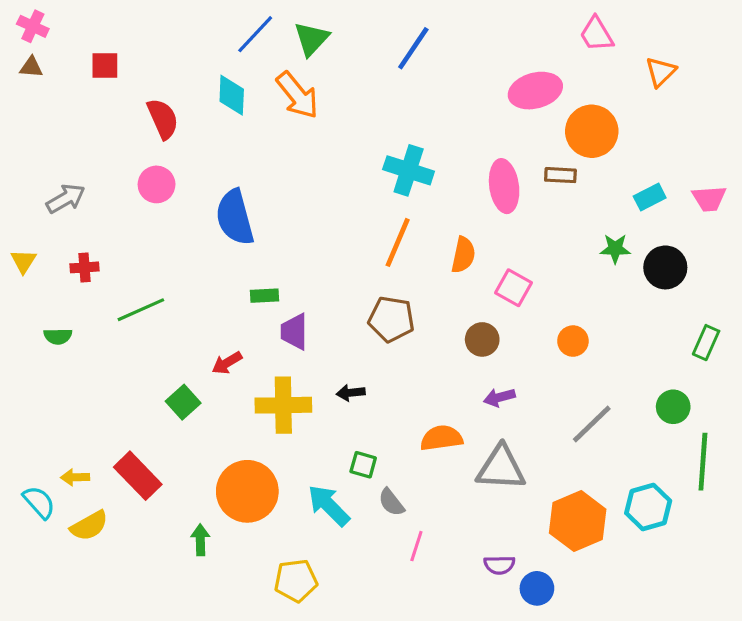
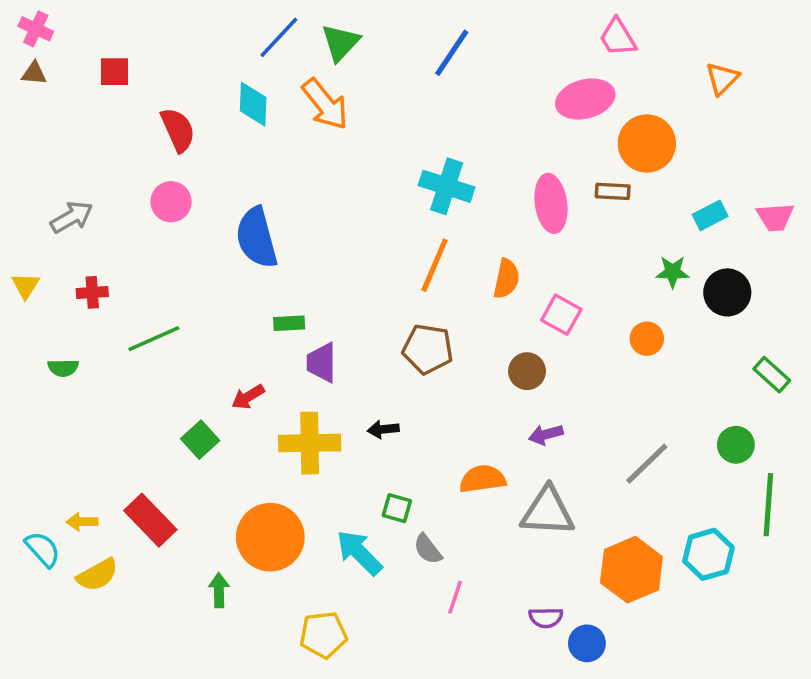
pink trapezoid: (596, 34) -> (618, 37), moved
orange circle: (573, 341) -> (647, 339), moved
green rectangle: (706, 343) -> (772, 375), turned -72

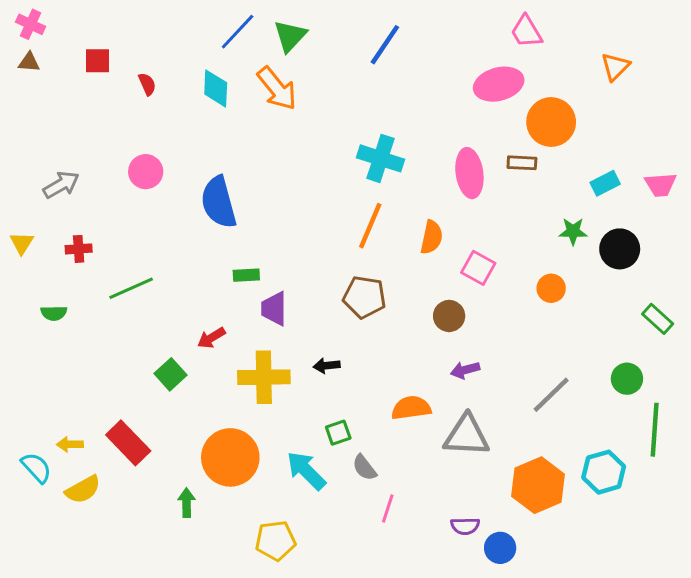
red semicircle: (178, 130) -> (147, 84), moved, size x0.6
green square: (397, 508) -> (338, 433), turned -35

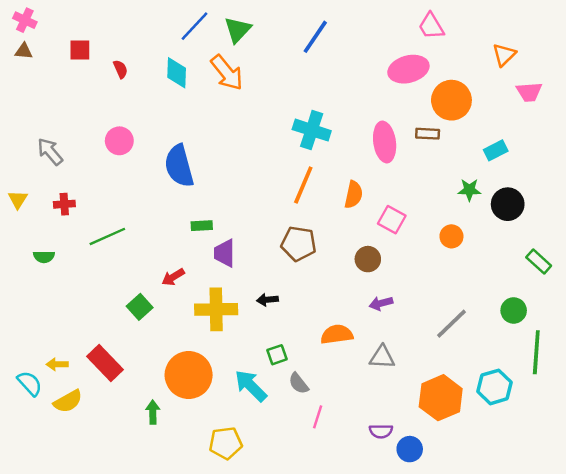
gray arrow: (61, 185) -> (50, 152), turned -100
pink trapezoid: (661, 185) -> (529, 92), moved
gray triangle: (467, 436) -> (382, 357), size x0.7

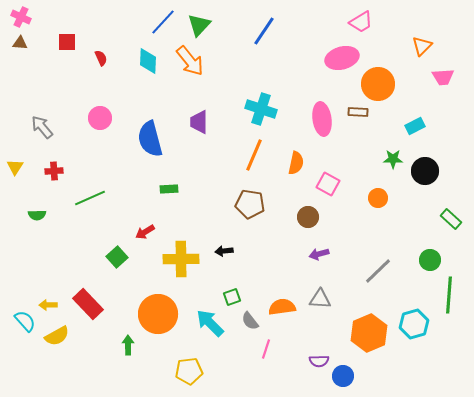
pink trapezoid: (431, 26) -> (361, 22), turned -90
purple trapezoid: (224, 253) -> (199, 122), moved
orange semicircle: (337, 334) -> (282, 307), moved

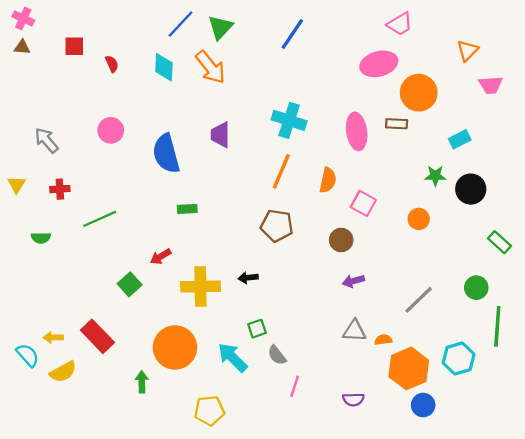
orange semicircle: (282, 307) -> (383, 340), moved, size x0.6
blue circle: (343, 376) -> (423, 405), moved

